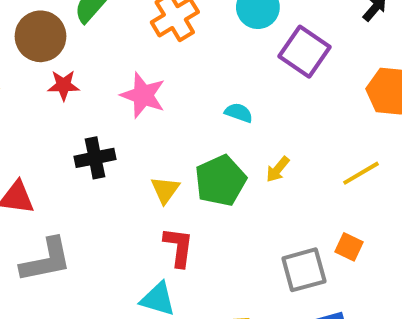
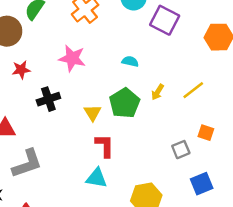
red star: (64, 85) -> (21, 70), moved
yellow line: (361, 173) -> (193, 90), moved
gray square: (304, 270) -> (181, 150), size x0.7

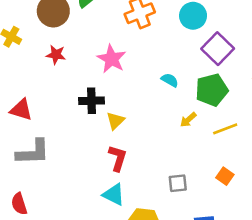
black cross: (48, 99) -> (91, 101), moved
green pentagon: (125, 103) -> (212, 90), moved
gray square: (181, 150) -> (178, 183), moved
cyan triangle: (96, 178) -> (114, 195), moved

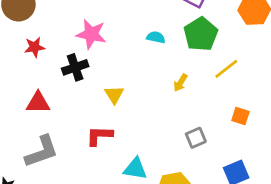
black cross: (91, 101) -> (75, 67), moved
red triangle: (21, 110) -> (38, 103), moved
yellow arrow: (188, 120) -> (180, 83), moved
red L-shape: (118, 158) -> (99, 136), moved, turned -88

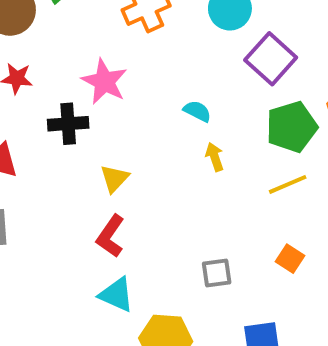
green pentagon: (201, 34) -> (292, 127), moved
yellow arrow: (180, 83) -> (215, 157), moved, turned 114
red L-shape: (99, 136) -> (110, 236), moved, turned -72

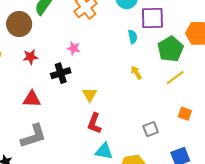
purple square: (271, 59) -> (152, 18), turned -30
pink star: (104, 82) -> (74, 48), size x0.6
cyan semicircle: (197, 111) -> (133, 37), moved, turned 64

